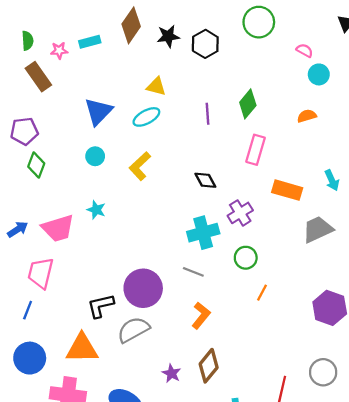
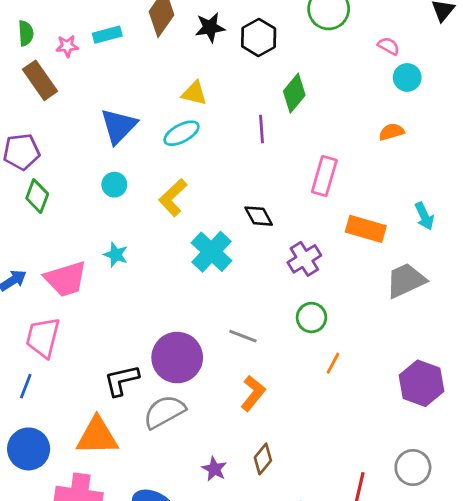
green diamond: (248, 104) -> (294, 93), moved
cyan cross: (203, 233) -> (211, 252), moved, turned -32
brown diamond: (209, 366) -> (263, 459), size x0.7

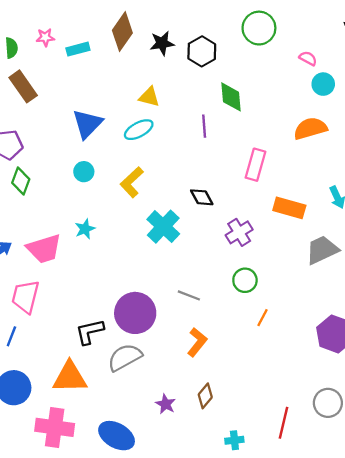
pink star: (67, 46) -> (45, 37), moved
green diamond: (294, 93) -> (231, 97), turned -44
orange semicircle: (391, 132) -> (310, 128), size x1.6
cyan star: (116, 255) -> (85, 229), turned 30

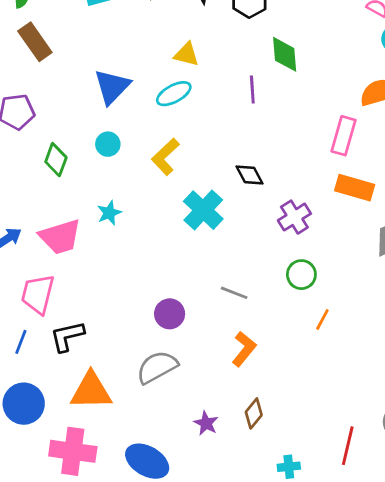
pink rectangle: (255, 165) -> (344, 136), moved
green diamond: (21, 181) -> (56, 160), moved
purple circle: (135, 313) -> (170, 314), size x0.6
black L-shape: (90, 332) -> (67, 336), moved

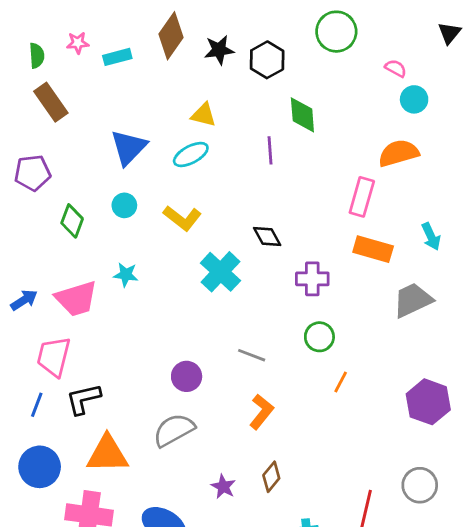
yellow L-shape: (165, 157) -> (182, 218), turned -99
cyan star: (109, 213) -> (126, 275), turned 30
purple cross: (294, 217) -> (312, 279), turned 32

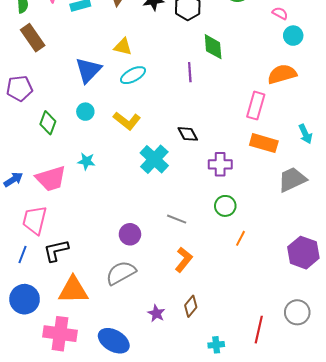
yellow triangle: (204, 115) -> (123, 47), moved

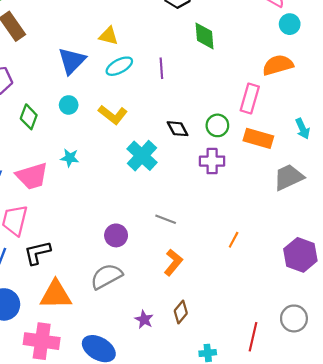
purple line: (190, 72) -> (161, 68), moved
green circle: (225, 206) -> (217, 125), moved

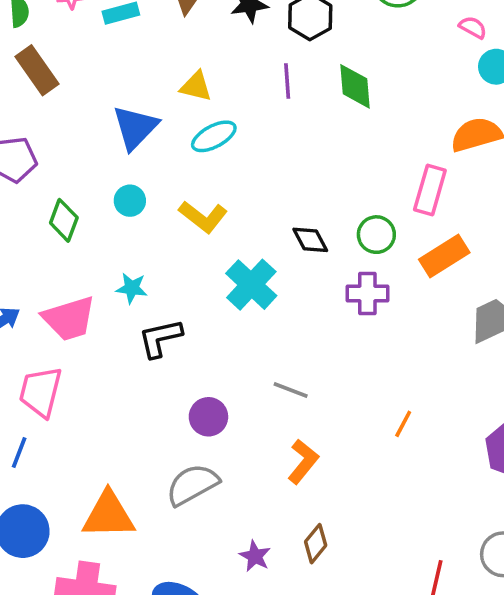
purple line: (161, 68) -> (287, 81), moved
orange rectangle: (258, 138) -> (444, 256), turned -48
black L-shape: (37, 253) -> (160, 338), moved

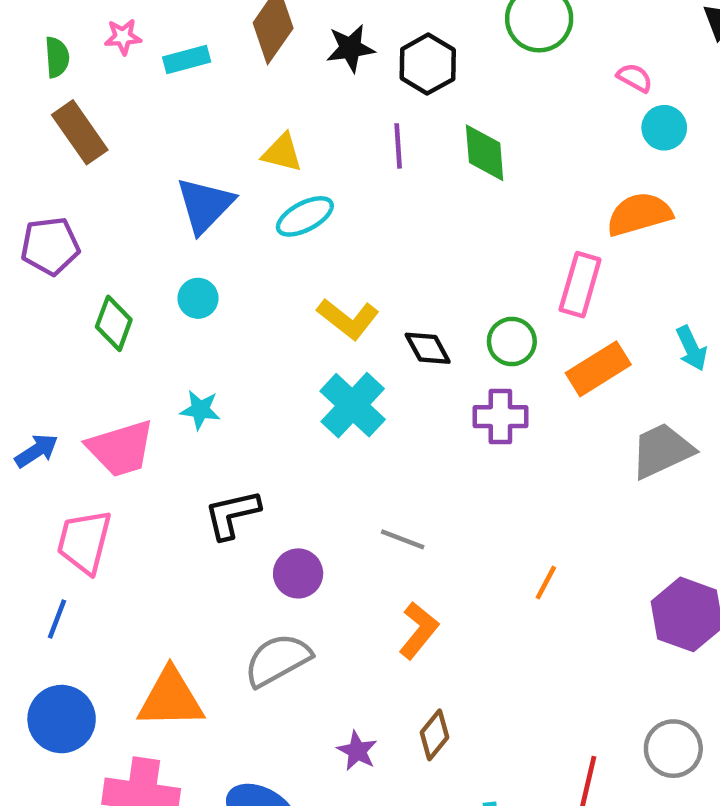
yellow L-shape: (203, 217) -> (348, 319), moved
black L-shape: (160, 338) -> (232, 514), moved

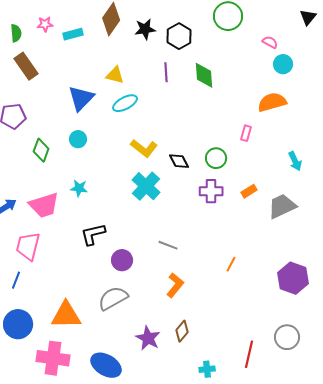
pink rectangle: (580, 285) -> (246, 133), size x0.6
orange rectangle: (598, 369) -> (249, 191), moved, size x0.6
purple star: (357, 751) -> (148, 338), size x1.4

